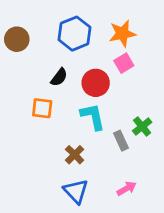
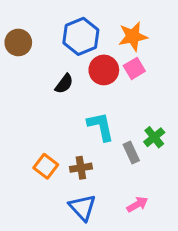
red circle: (96, 83) -> (104, 70), moved
orange square: (42, 108) -> (46, 166), moved, turned 30
brown cross: (75, 155) -> (81, 168), turned 36

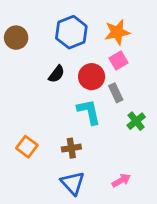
red circle: (104, 70) -> (92, 77), moved
gray rectangle: (131, 152) -> (116, 93), moved
orange square: (46, 166) -> (27, 147), moved

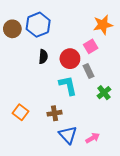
blue hexagon: (71, 32) -> (38, 25), moved
orange star: (117, 32) -> (103, 25), moved
black semicircle: (57, 74) -> (43, 57), turned -32
blue triangle: (73, 183) -> (68, 135), moved

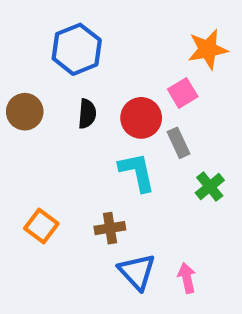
brown circle: (12, 29) -> (25, 112), moved
pink arrow: (93, 138) -> (187, 278), turned -72

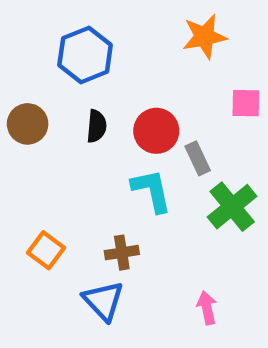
orange star: (208, 49) -> (205, 37), moved
pink square: (183, 93) -> (246, 103), moved, turned 32
green cross: (210, 187) -> (232, 207), size x1.5
blue triangle: (137, 272) -> (103, 301), moved

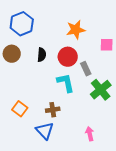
orange star: (205, 37) -> (76, 30), moved
blue hexagon: (85, 55) -> (22, 24), moved

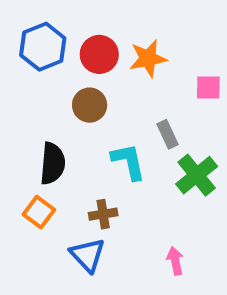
brown circle: (12, 54) -> (90, 105), moved
black semicircle: (42, 55) -> (53, 163), moved, size x1.5
red circle: (68, 57) -> (99, 54), moved

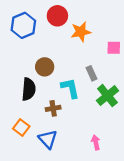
red circle: (99, 54) -> (57, 16), moved
brown circle: (90, 105) -> (45, 67), moved
orange square: (39, 212) -> (21, 128), moved
brown cross: (103, 214) -> (53, 108), moved

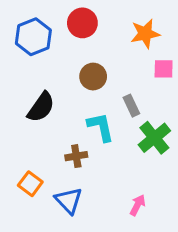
orange star: (81, 32) -> (145, 34), moved
brown circle: (45, 67) -> (93, 77), moved
black semicircle: (29, 89) -> (41, 107), moved, turned 30
pink arrow: (96, 142) -> (138, 205), turned 40

